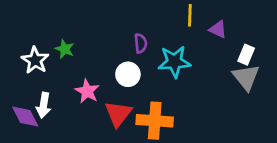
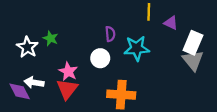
white rectangle: (246, 55) -> (193, 43), size x1.5
white arrow: (44, 105) -> (34, 82), turned 90
red triangle: (118, 114) -> (67, 89), moved

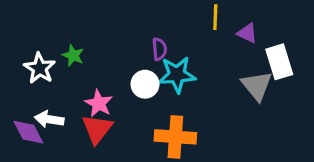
white rectangle: (193, 43) -> (279, 62), turned -40
cyan star: (137, 48) -> (177, 75), moved
gray triangle: (193, 60) -> (257, 86), moved

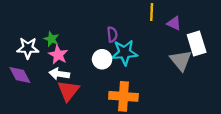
white star: (40, 68) -> (28, 48), turned -30
pink star: (99, 103) -> (58, 55), moved
white arrow: (49, 119) -> (59, 74), moved
purple diamond: (28, 132) -> (20, 75), moved

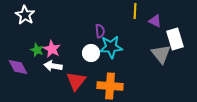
green star: (51, 39) -> (37, 50), moved
white star: (28, 48) -> (25, 15), moved, turned 30
red triangle: (68, 91) -> (76, 81), moved

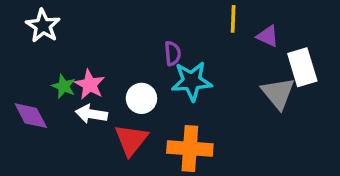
white circle: (91, 53) -> (141, 98), moved

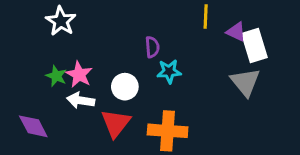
white star: (43, 26) -> (61, 21), moved
white rectangle: (302, 67) -> (254, 45), moved
cyan star: (192, 81) -> (169, 71), size x0.7
purple diamond: (31, 116) -> (33, 126), moved

